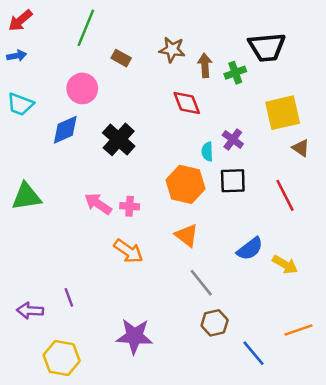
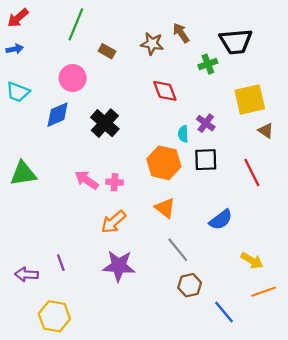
brown arrow: (205, 65) -> (181, 33), moved, turned -30
orange arrow: (128, 251) -> (113, 222), turned 104
yellow arrow: (285, 265) -> (252, 260), moved
purple star: (134, 336) -> (119, 266), moved

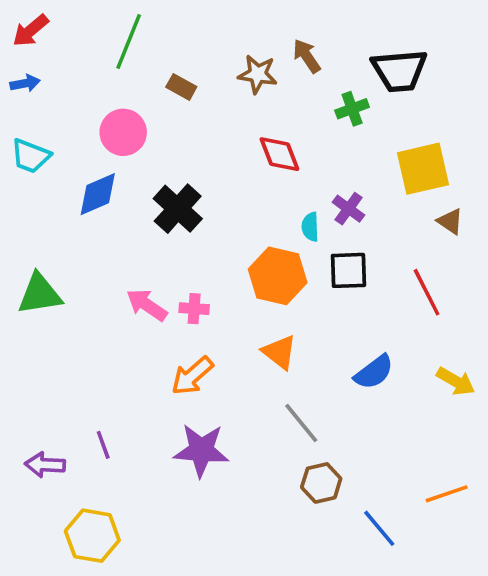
yellow arrow: (252, 260) -> (456, 381), moved

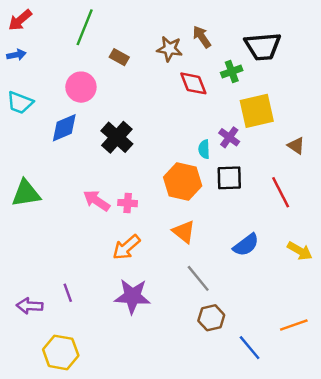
red diamond: (279, 154) -> (193, 83), moved
yellow square: (423, 169) -> (257, 111), moved

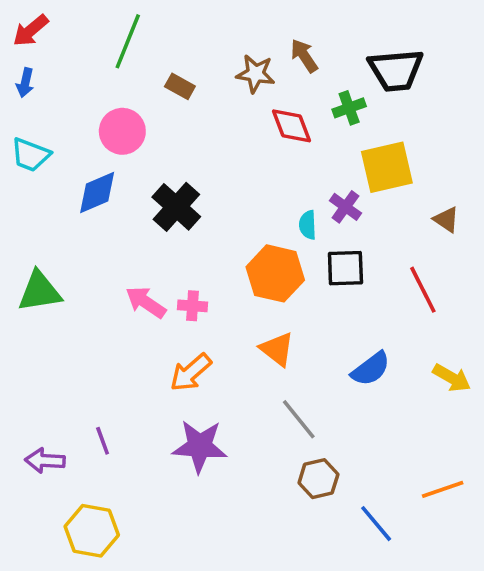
blue arrow: (16, 55) -> (25, 83), turned 114

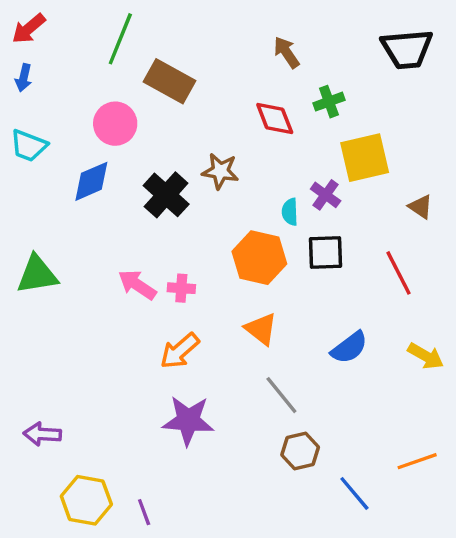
black trapezoid: (396, 70) -> (407, 49), moved
brown star: (255, 74) -> (220, 171), moved
brown rectangle: (180, 86) -> (169, 81), size x1.8
purple line: (103, 441) -> (144, 512), moved

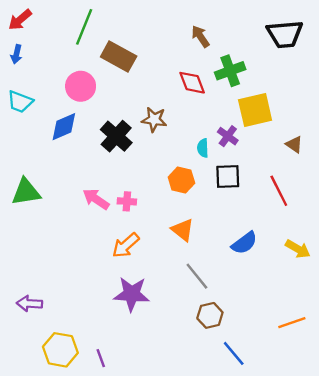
green cross: (329, 102) -> (230, 71), size x1.4
orange hexagon: (259, 258) -> (181, 180), size x0.7
blue line: (354, 493) -> (234, 353), moved

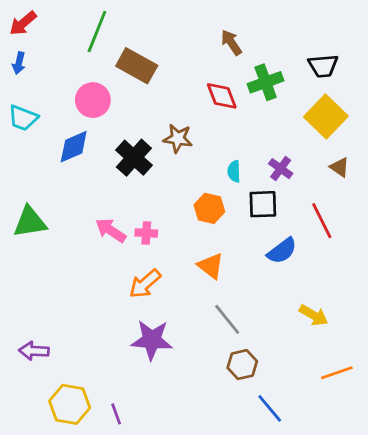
black trapezoid: (285, 34) -> (323, 66), moved, size x0.7
yellow square: (255, 110) -> (326, 117), moved, turned -33
purple cross: (228, 136) -> (281, 169), moved
blue semicircle: (244, 243) -> (282, 251), moved
yellow arrow: (298, 249) -> (314, 315), moved

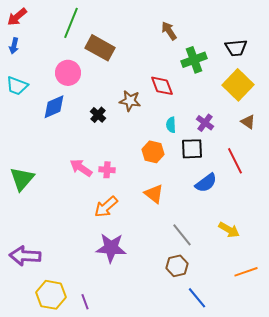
red diamond: (222, 96) -> (162, 86), moved
black cross: (134, 158) -> (98, 115), size x0.6
green triangle: (30, 222) -> (22, 179), moved, turned -40
gray line: (227, 319) -> (182, 235), moved
purple arrow: (34, 351) -> (25, 256), size x1.4

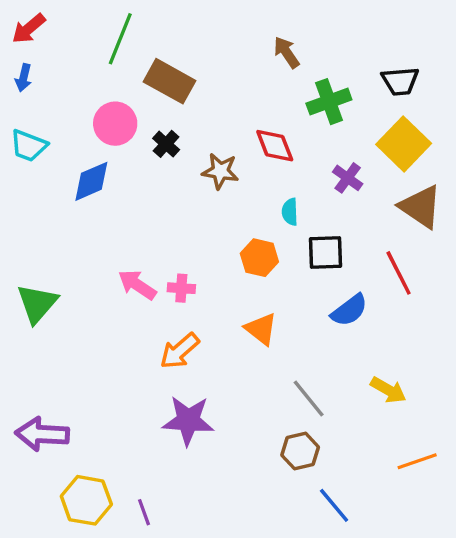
black cross: (98, 115) -> (166, 144), moved
brown triangle: (248, 122) -> (421, 207), size x1.8
purple cross: (205, 123) -> (348, 178), moved

